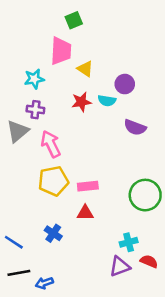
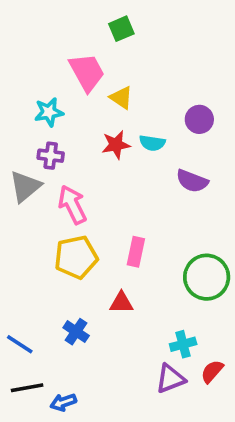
green square: (74, 20) -> (121, 29), moved
pink trapezoid: (61, 51) -> (87, 72), turned -32
purple circle: (125, 84) -> (199, 119), moved
pink rectangle: (88, 186) -> (136, 252), moved, turned -72
red semicircle: (149, 261) -> (212, 371), turned -72

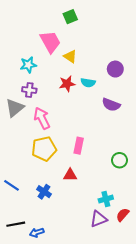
green circle: (207, 277) -> (119, 160), size x0.6
blue line: (20, 344) -> (12, 185), moved

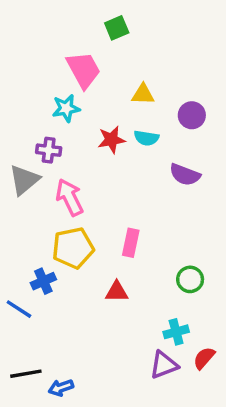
yellow triangle: (70, 56) -> (143, 94), moved, turned -32
cyan star: (28, 65) -> (66, 108), moved
green circle: (119, 160) -> (190, 279), moved
blue cross: (44, 192) -> (43, 281), moved, turned 32

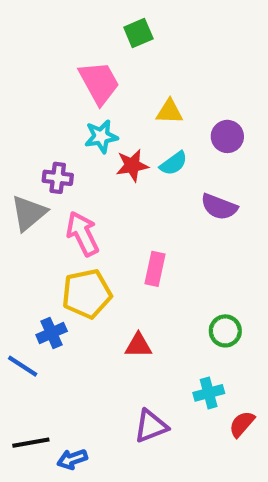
cyan star: (66, 108) -> (101, 136), moved
cyan semicircle: (146, 138) -> (174, 163), turned -45
pink rectangle: (131, 243) -> (155, 269), moved
purple triangle: (164, 365) -> (151, 426), moved

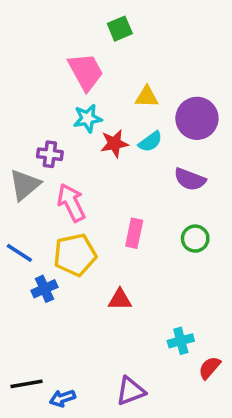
purple circle: (227, 136) -> (197, 118), size x1.5
green circle: (225, 331) -> (195, 239), moved
blue line: (23, 366) -> (19, 253), moved
purple triangle: (151, 426) -> (131, 391), moved

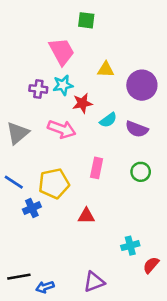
green square: (120, 29) -> (86, 20), turned 30
cyan semicircle: (150, 142) -> (108, 120), moved
purple cross: (50, 154) -> (38, 89), moved
pink arrow: (71, 203) -> (62, 129), moved, turned 136

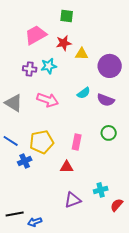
pink trapezoid: (62, 51) -> (36, 35), moved, turned -90
red star: (82, 103) -> (64, 43), moved
gray triangle: (18, 133) -> (14, 103), turned -48
pink rectangle: (97, 168) -> (77, 142), moved
purple triangle: (94, 282) -> (73, 200), moved

